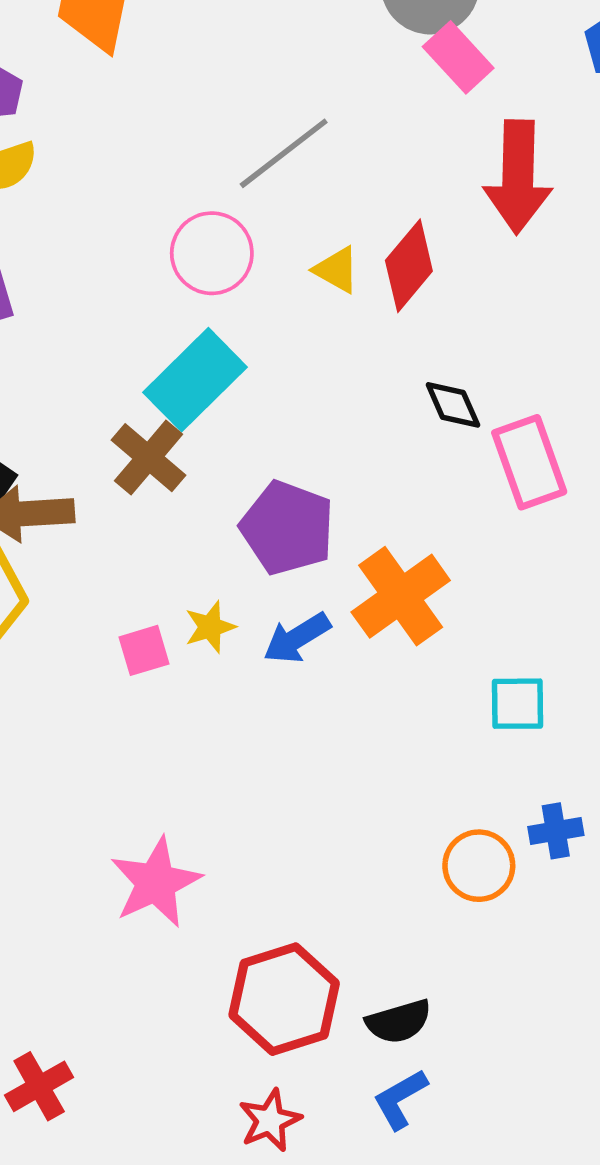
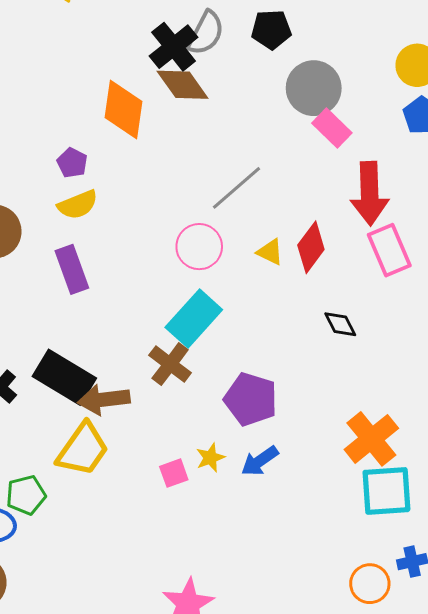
pink rectangle: (529, 462) -> (389, 250), moved
orange cross: (401, 596) -> (371, 439), moved
cyan square: (517, 704) -> (386, 491), size x1.6

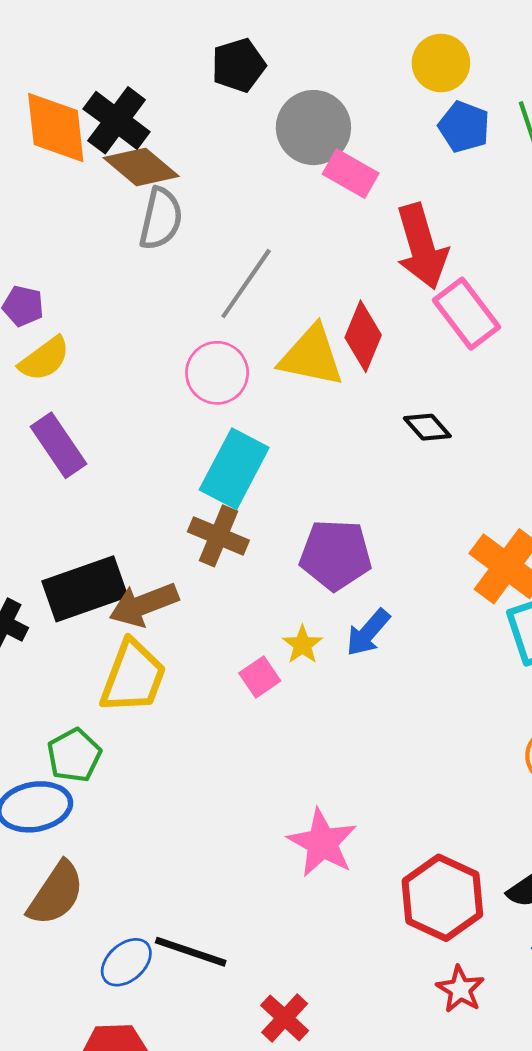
gray semicircle: (206, 33) -> (161, 219), moved
orange diamond: (123, 109) -> (56, 127), moved
yellow triangle: (270, 252) -> (311, 356), size x1.8
black rectangle: (64, 377) -> (85, 589), turned -36

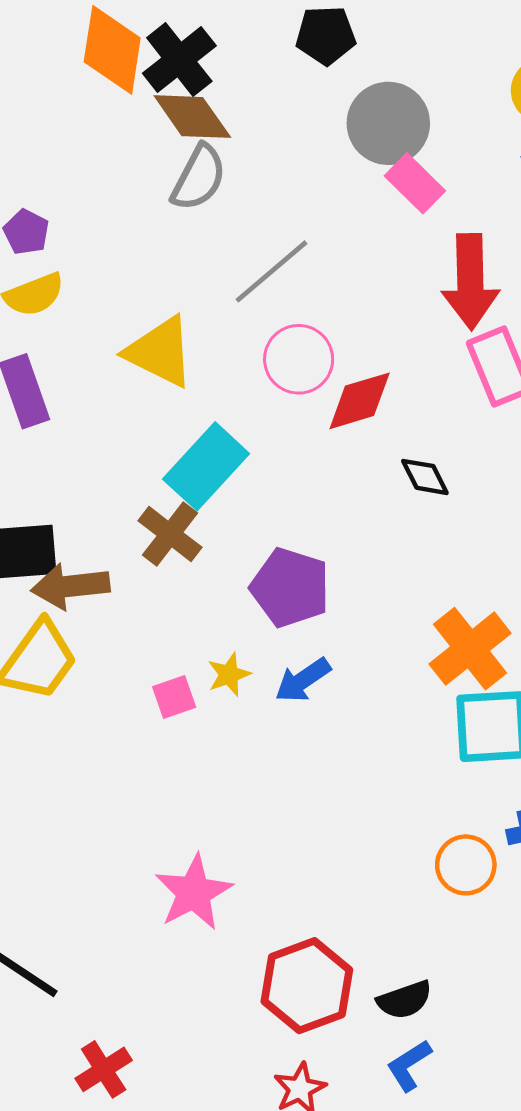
red diamond: (363, 336) -> (360, 401), moved, turned 36
yellow triangle: (311, 356) -> (160, 352), moved
pink circle: (217, 373) -> (299, 359), moved

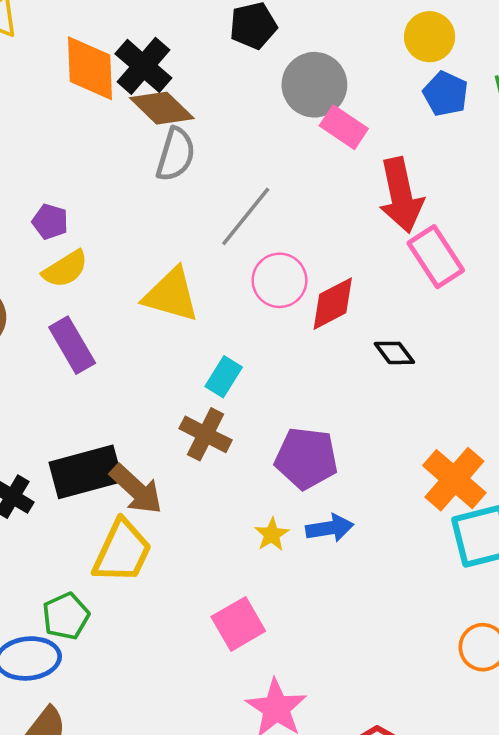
cyan rectangle: (206, 466) -> (224, 377), size x0.6
brown arrow: (70, 586) -> (136, 489), turned -120
blue arrow: (303, 680) -> (330, 528), turned -144
pink square: (174, 697) -> (238, 624), moved, size x1.5

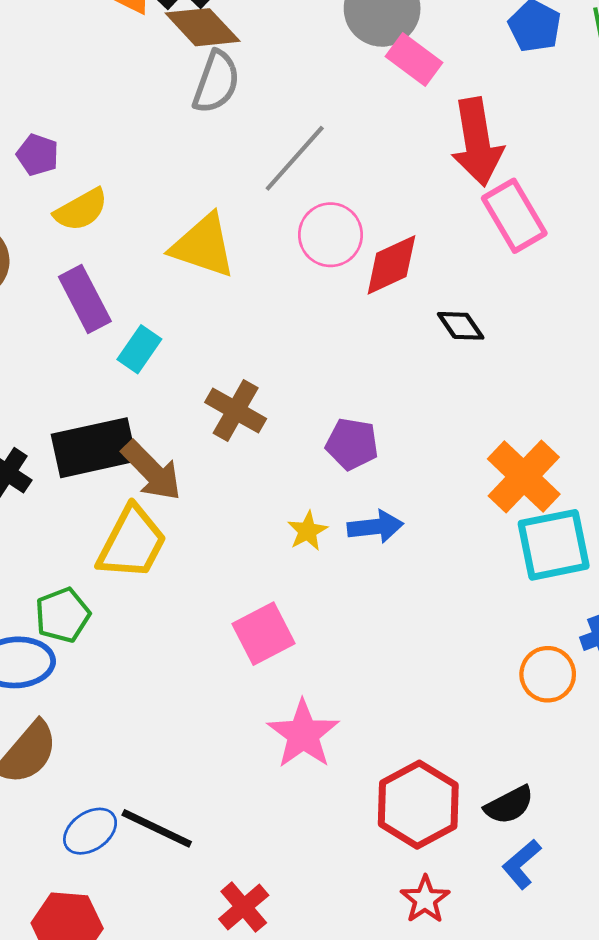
purple pentagon: (50, 222) -> (38, 155), moved
cyan rectangle: (224, 377) -> (139, 349), moved
purple pentagon: (306, 458) -> (352, 444), size x0.7

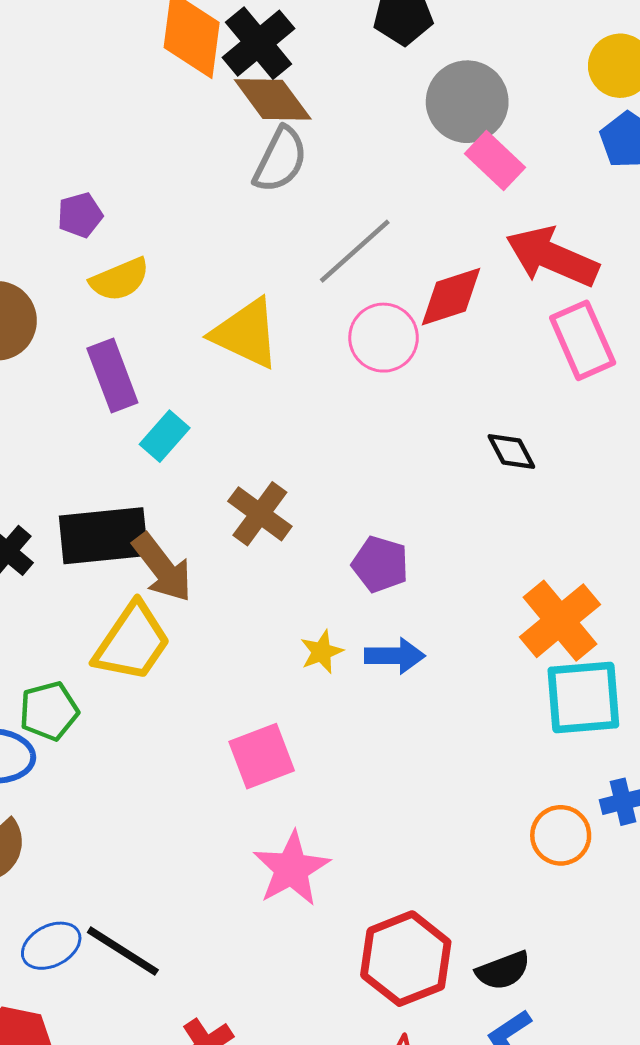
red arrow: (477, 142) -> (552, 257), turned 116
purple pentagon: (38, 155) -> (80, 215), turned 30
red diamond: (391, 265) -> (451, 297), moved

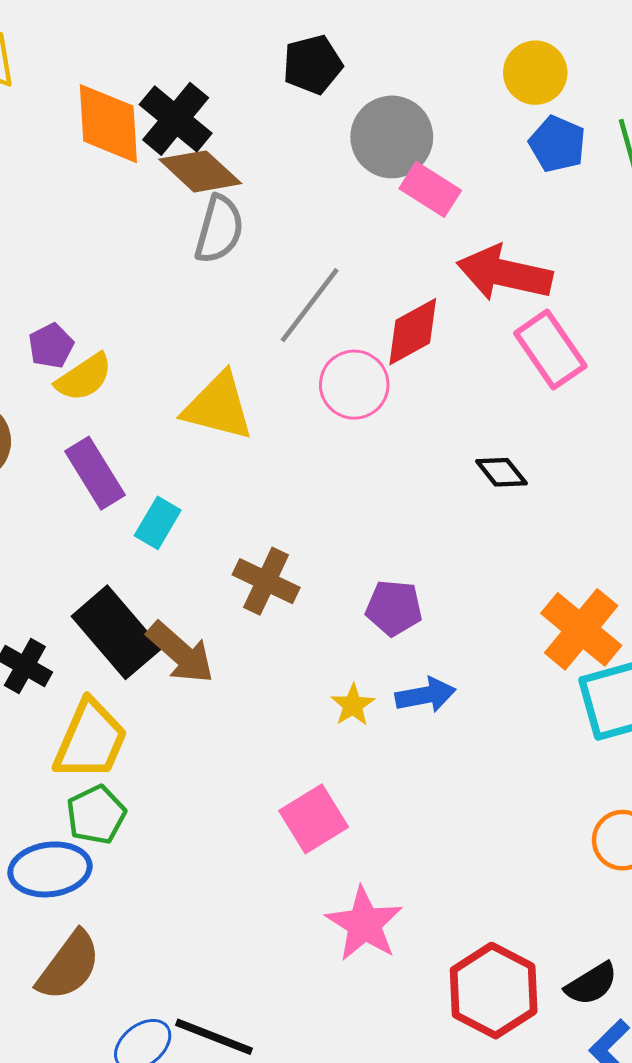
purple pentagon: (80, 215) -> (51, 346), moved
black rectangle: (103, 536) -> (116, 632), turned 66
yellow trapezoid: (132, 642) -> (90, 740), moved

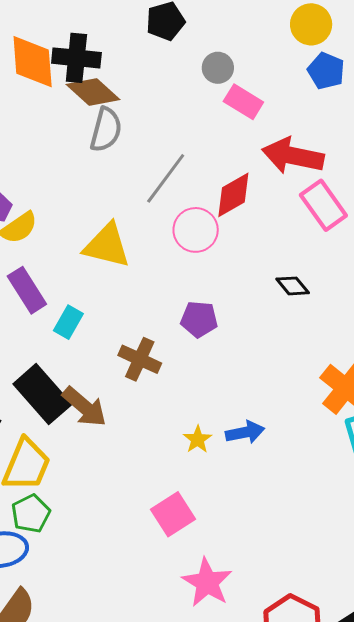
black cross: (176, 119) -> (76, 58), turned -33
gray circle: (392, 137) -> (218, 68), size x0.6
purple pentagon: (394, 608) -> (199, 319), moved

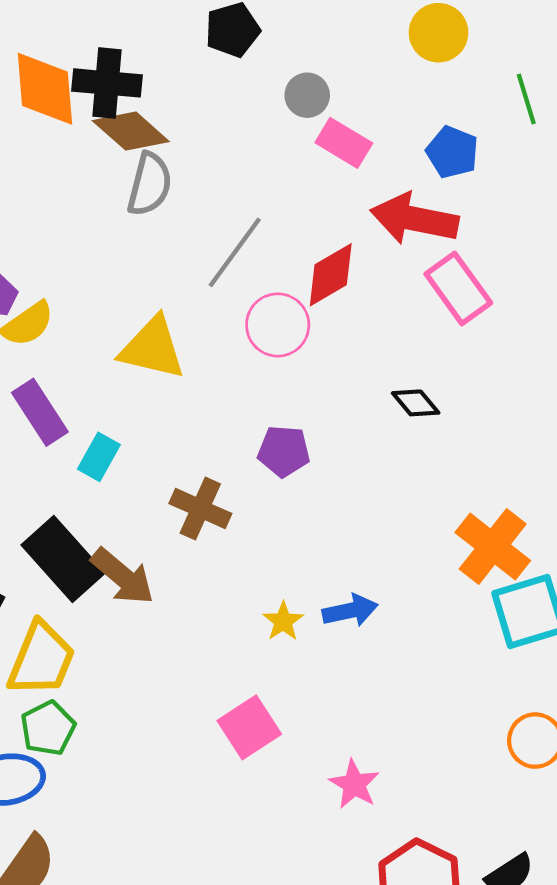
blue pentagon: (326, 71) -> (452, 152), moved
pink star: (207, 582) -> (354, 784), moved, size x0.7

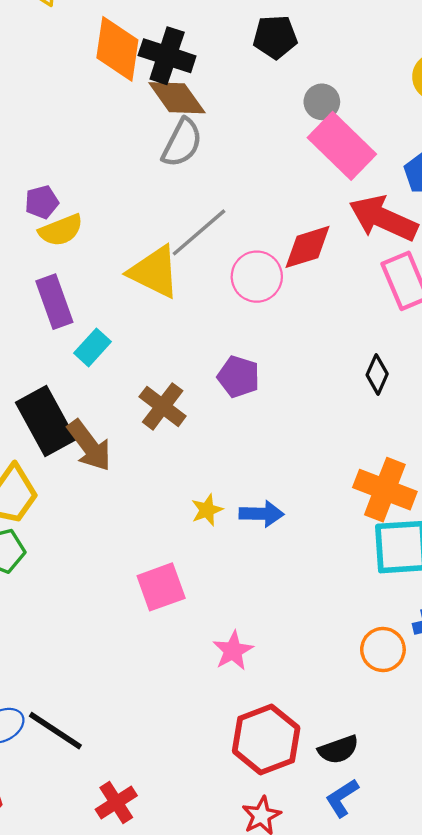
pink rectangle: (344, 143) -> (342, 146), size x1.5
gray line: (235, 252) -> (199, 232), moved
black diamond: (416, 403) -> (377, 374), moved, turned 51
orange cross: (493, 546) -> (385, 490), turned -30

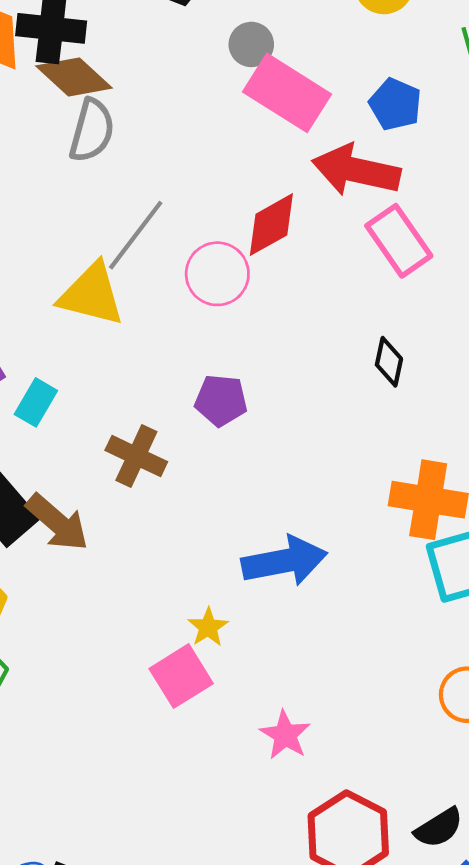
yellow star: (207, 510) -> (208, 627), moved
blue arrow: (261, 514) -> (284, 561), size x1.5

